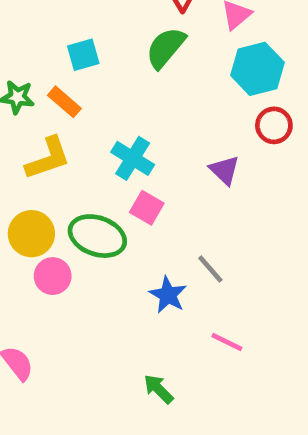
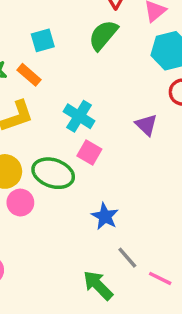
gray line: (210, 269) -> (127, 258), moved
pink line: (227, 342) -> (160, 278), moved
green arrow: (159, 389) -> (98, 285), size x1.4

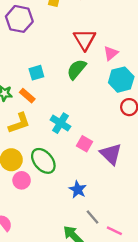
purple triangle: (146, 125) -> (111, 154), moved, size x1.5
pink square: (89, 152) -> (85, 144), moved
green ellipse: (53, 173) -> (43, 161), turned 30

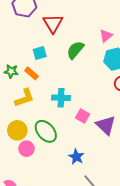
red triangle: (85, 40) -> (53, 24), moved
cyan cross: (60, 123) -> (61, 98), turned -30

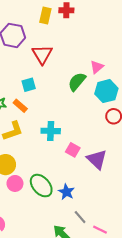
green semicircle: (75, 50) -> (77, 82), moved
green ellipse: (46, 131) -> (41, 186), moved

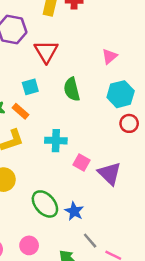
pink triangle: (97, 67) -> (110, 56), moved
green semicircle: (77, 82) -> (72, 89), moved, turned -54
pink circle: (15, 183) -> (29, 245), moved

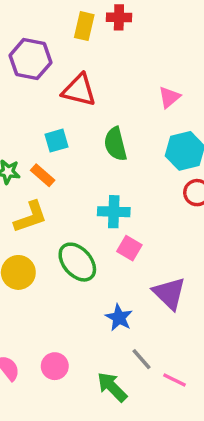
red triangle: (46, 51) -> (79, 90), turned -45
cyan cross: (56, 141) -> (114, 212), moved
purple triangle: (110, 173) -> (169, 293), moved
green ellipse: (45, 204) -> (77, 262), moved

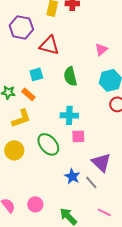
pink square: (129, 248) -> (78, 136), turned -32
gray line: (142, 359) -> (91, 182), moved

